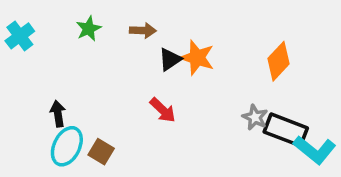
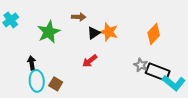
green star: (89, 29) -> (49, 32), moved, size x1.6
red arrow: (163, 110) -> (90, 61), turned 98
cyan ellipse: (67, 146) -> (37, 81), turned -30

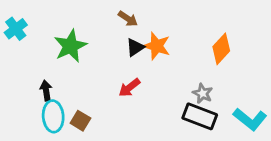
brown arrow: (79, 17) -> (128, 19), moved, turned 32
black rectangle: (158, 72) -> (200, 116), moved

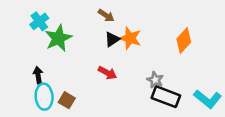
cyan cross: (16, 29) -> (39, 21), moved
red arrow: (129, 88) -> (107, 73), turned -114
gray star: (203, 93) -> (155, 80), moved

